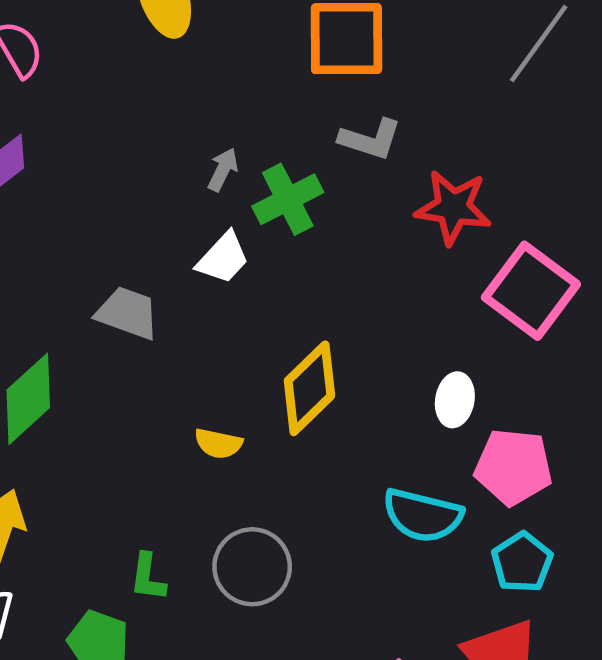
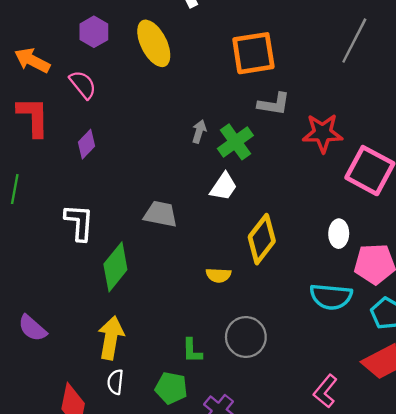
white trapezoid: (223, 258) -> (224, 187), moved

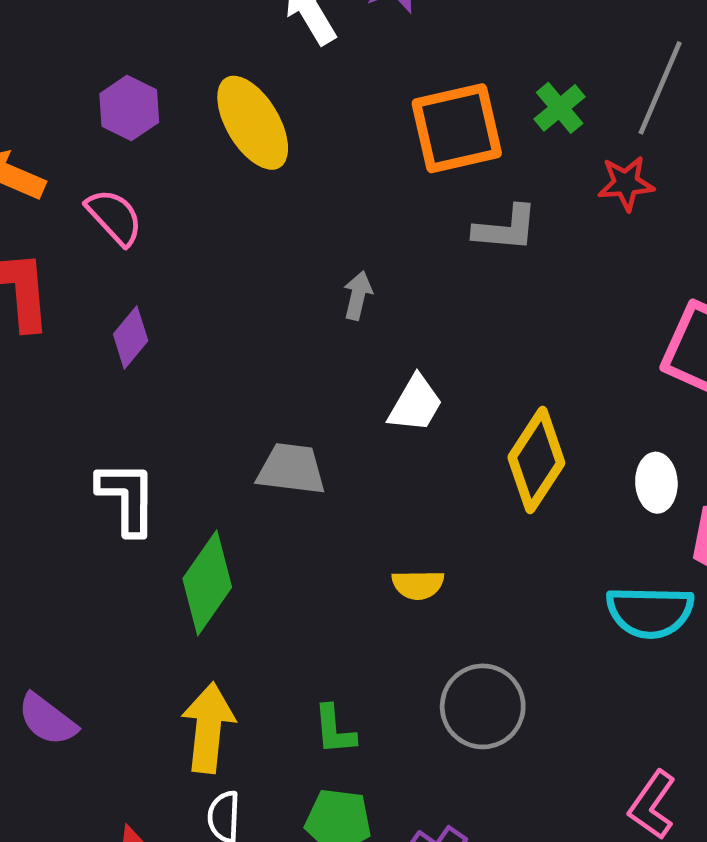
red star: (323, 133) -> (626, 183), moved, size x0.7
green cross: (235, 142) -> (560, 108), moved, size x0.7
yellow diamond: (262, 239) -> (536, 460), moved
green L-shape: (192, 351) -> (334, 730), moved

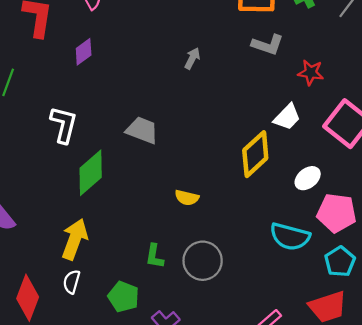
red star: (626, 183) -> (311, 73), moved
white trapezoid: (415, 404) -> (287, 117), moved
white ellipse: (656, 483) -> (308, 178), turned 40
green L-shape: (334, 730) -> (154, 256), moved

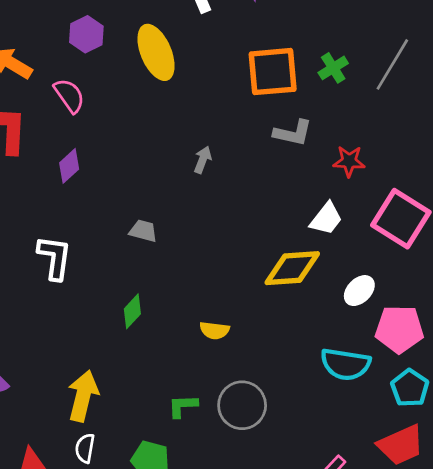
gray trapezoid: (142, 130) -> (143, 231), moved, size x0.7
yellow diamond: (255, 154) -> (292, 268), turned 45
green diamond: (91, 173) -> (132, 311), moved, size x0.6
green L-shape: (154, 256) -> (183, 406), turned 85

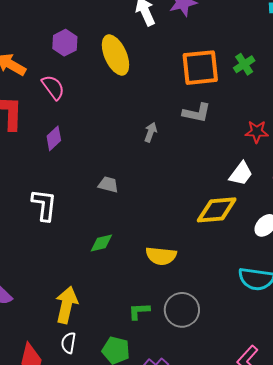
gray L-shape: (293, 133) -> (197, 113), moved
green diamond: (132, 311) -> (101, 243), turned 35
yellow semicircle: (215, 330) -> (161, 256), size x1.4

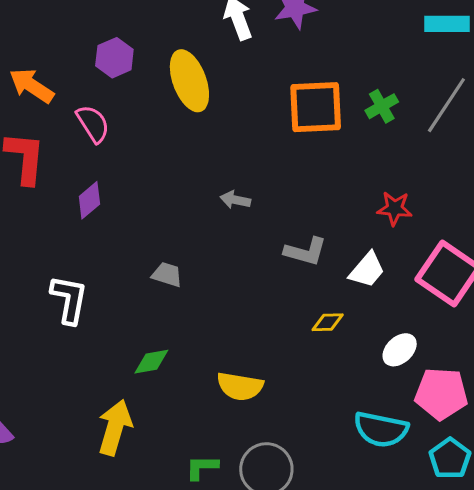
gray L-shape: (197, 113) -> (306, 251), moved
gray arrow: (151, 132) -> (235, 200), turned -102
yellow diamond: (217, 210) -> (328, 322), size x0.5
yellow arrow: (67, 305) -> (115, 428), moved

